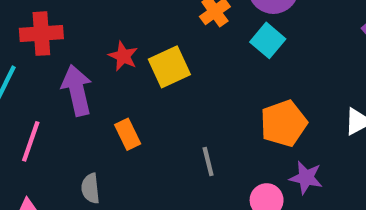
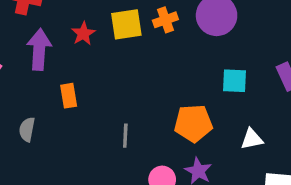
cyan square: (268, 40) -> (235, 81), moved, turned 36
yellow square: (169, 67) -> (126, 24), moved

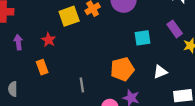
red star: (83, 34) -> (49, 40), moved
purple arrow: (39, 49) -> (18, 42), size x0.6
gray semicircle: (27, 129) -> (13, 89), moved

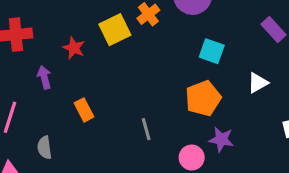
cyan square: (143, 38) -> (212, 51), moved, turned 35
red star: (49, 40) -> (74, 48), moved
white triangle: (160, 72) -> (258, 83), moved

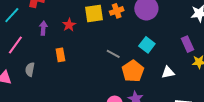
red star: (74, 48) -> (69, 25), moved
orange pentagon: (203, 98) -> (133, 71), turned -30
gray line: (146, 129) -> (113, 54), moved, turned -64

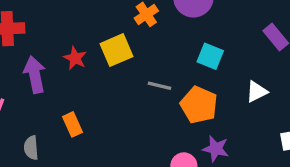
yellow square: (94, 14) -> (116, 50), moved
purple arrow: (43, 28) -> (35, 75), size x1.5
orange rectangle: (60, 55) -> (73, 124), moved

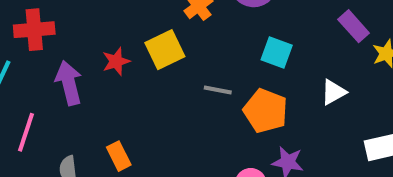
red star: (75, 58) -> (116, 61), turned 30
orange rectangle: (73, 124) -> (119, 156), moved

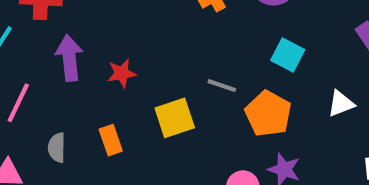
yellow square: (165, 50) -> (175, 118), moved
red star: (116, 61) -> (122, 73), moved

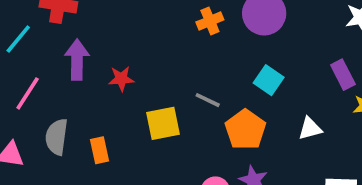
orange rectangle: (111, 140) -> (99, 150), moved
gray semicircle: (57, 148) -> (57, 137), size x1.4

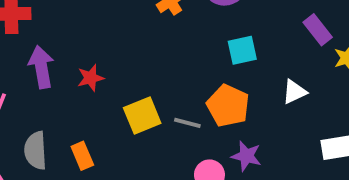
cyan square: (269, 80) -> (242, 50), turned -36
gray line: (208, 100) -> (187, 123), moved

